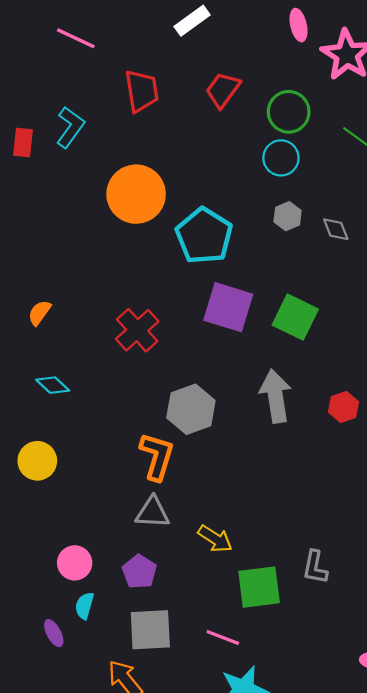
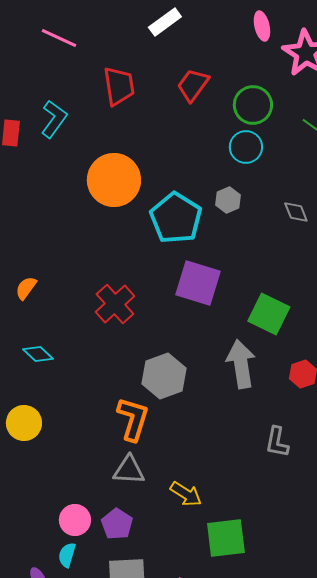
gray hexagon: (288, 216) -> (228, 200), moved
green square: (295, 317) -> (269, 314), moved
pink circle: (75, 563) -> (75, 520), moved
gray L-shape: (315, 567) -> (277, 442), moved

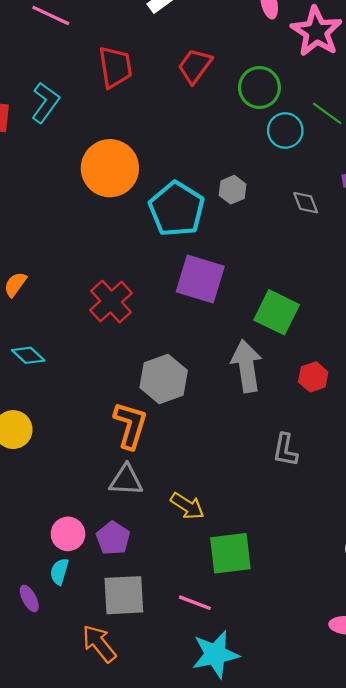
cyan circle: (246, 147) -> (285, 131), moved

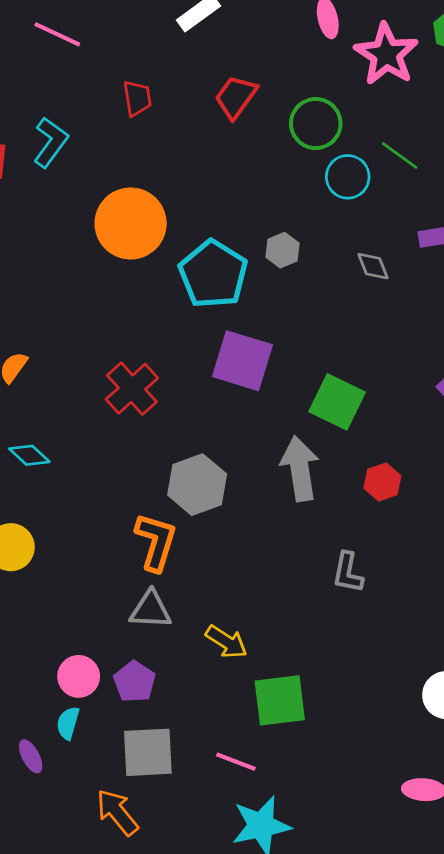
red trapezoid: (115, 67) -> (137, 98), size x0.7

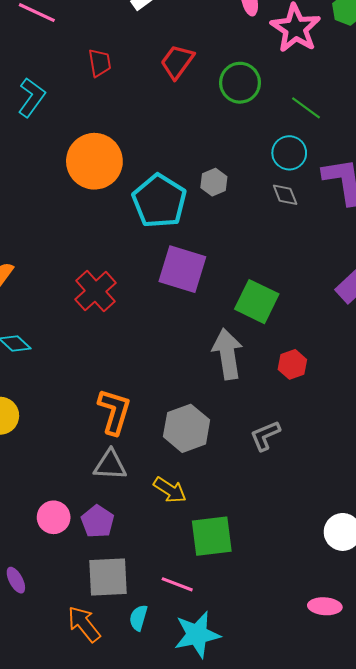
cyan circle: (348, 177) -> (289, 153), moved
gray hexagon: (197, 485) -> (187, 428), moved
gray L-shape: (348, 572) -> (265, 436), turned 56
cyan semicircle: (68, 723) -> (138, 618), moved

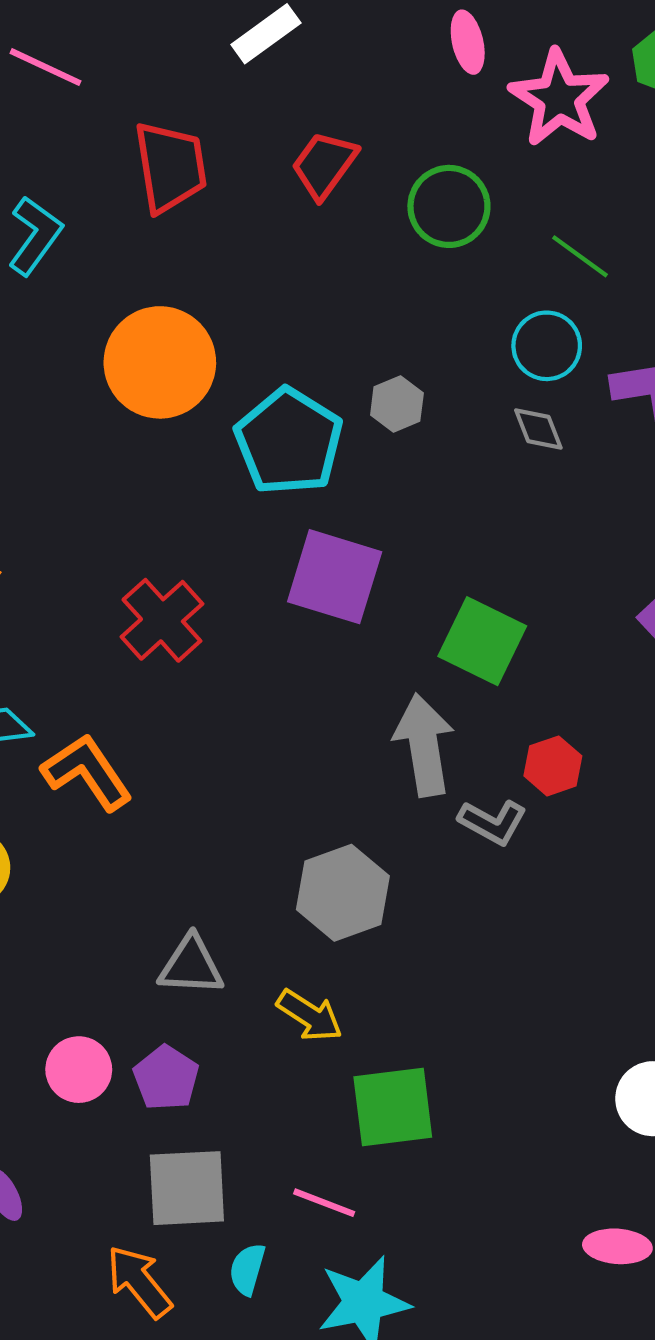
red trapezoid: (100, 63) -> (170, 167), size x1.6
orange L-shape: (114, 412) -> (87, 772), moved, turned -51
gray L-shape: (265, 436) -> (493, 822), moved, turned -128

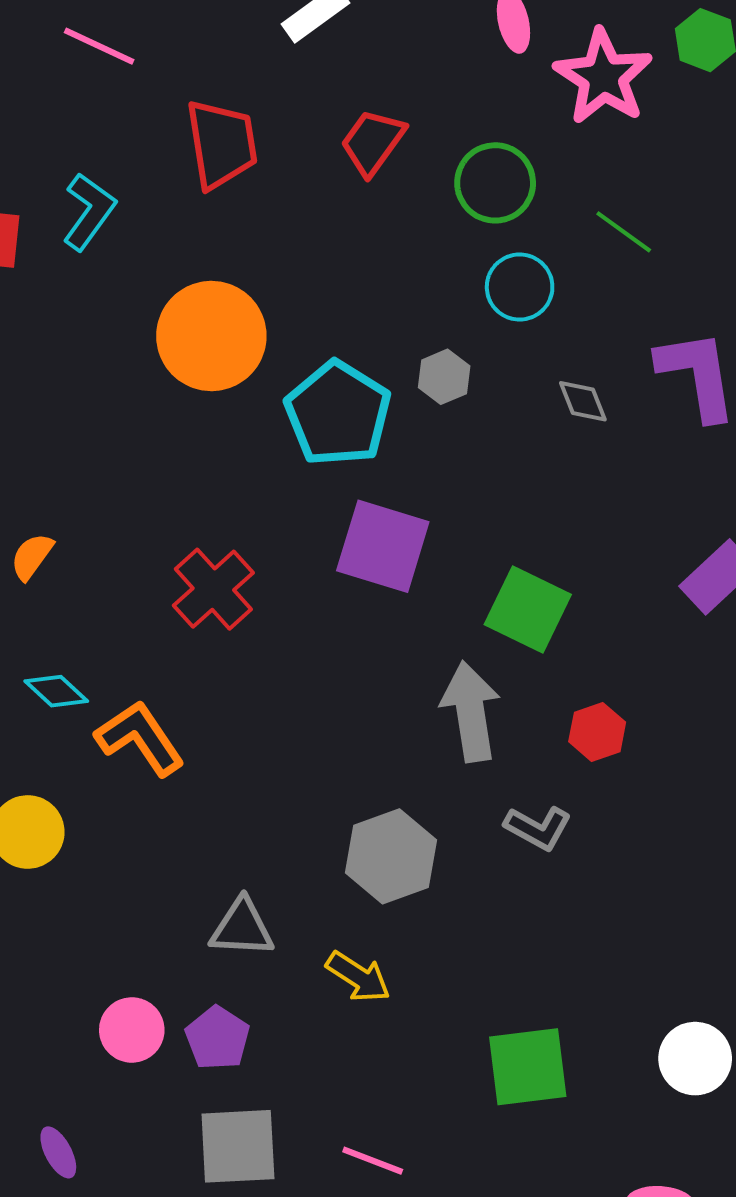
cyan circle: (547, 346) -> (520, 287), moved
gray L-shape: (493, 822) -> (538, 828), moved
green square: (393, 1107) -> (528, 1067), moved

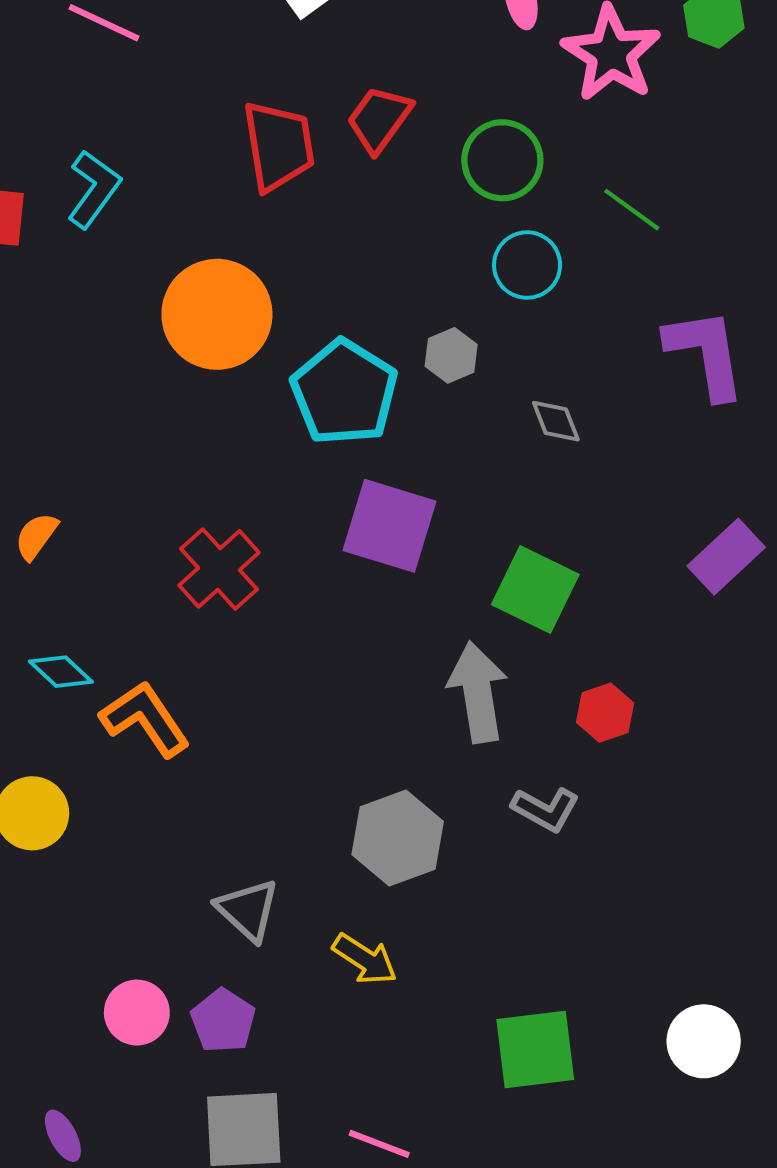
red trapezoid: (222, 144) -> (279, 146), moved
gray diamond: (583, 401) -> (556, 421), moved
gray triangle: (242, 928) -> (248, 910), turned 40

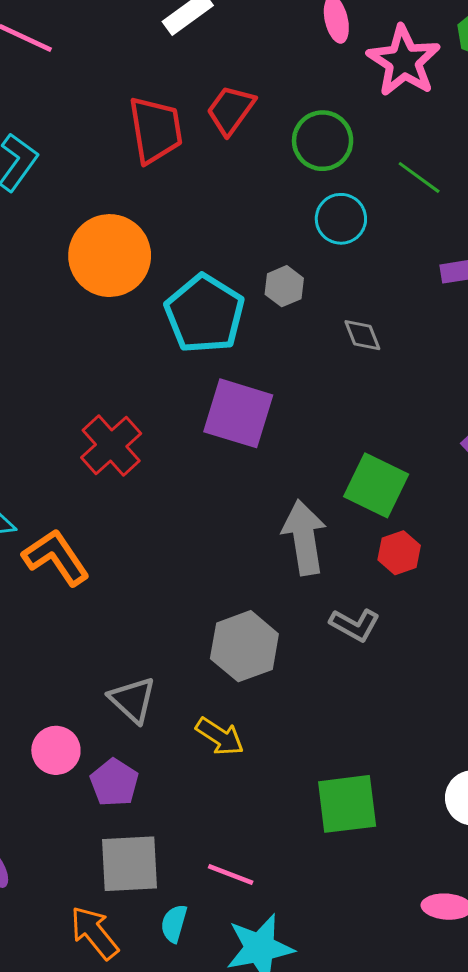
green square: (535, 589) -> (376, 485), moved
pink circle: (137, 1013) -> (56, 750), moved

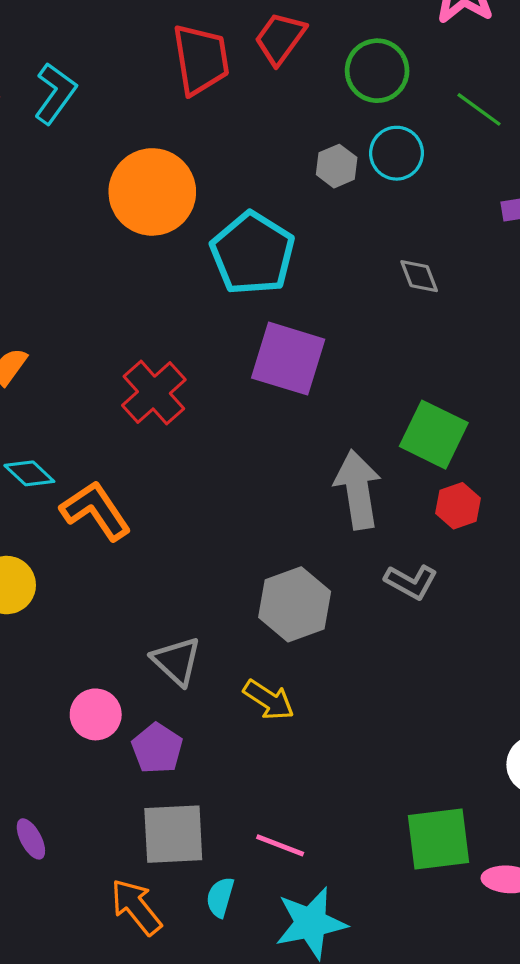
gray hexagon: (284, 286) -> (337, 166), moved
green square: (347, 804) -> (439, 839), moved

